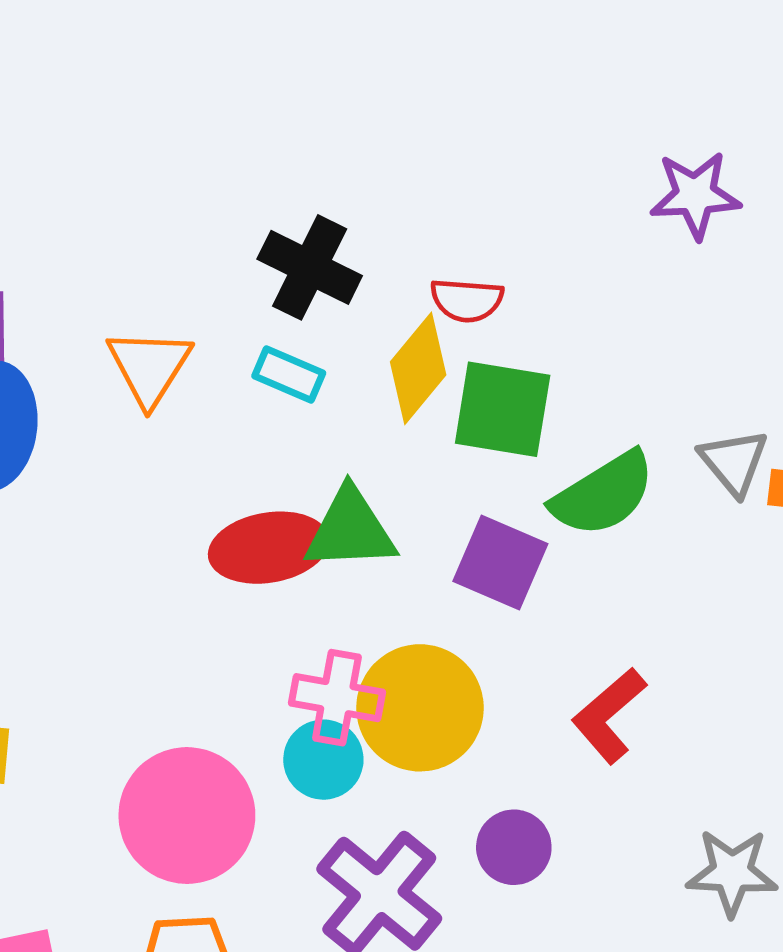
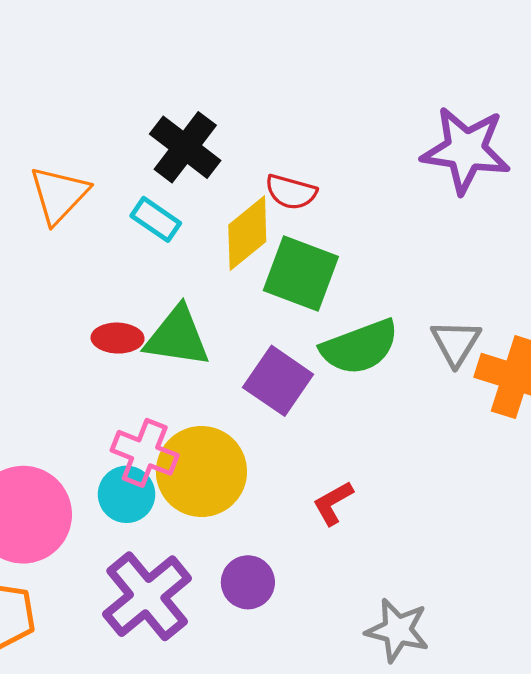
purple star: (695, 195) -> (466, 150), size x1.4
red ellipse: (269, 548) -> (118, 338), size x0.6
red L-shape: (609, 715) -> (333, 503), size x0.7

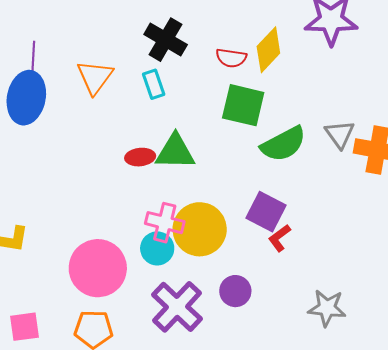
cyan rectangle: (156, 219) -> (154, 84), turned 44
yellow diamond: (247, 233) -> (268, 50), moved
purple square: (278, 381) -> (266, 212), moved

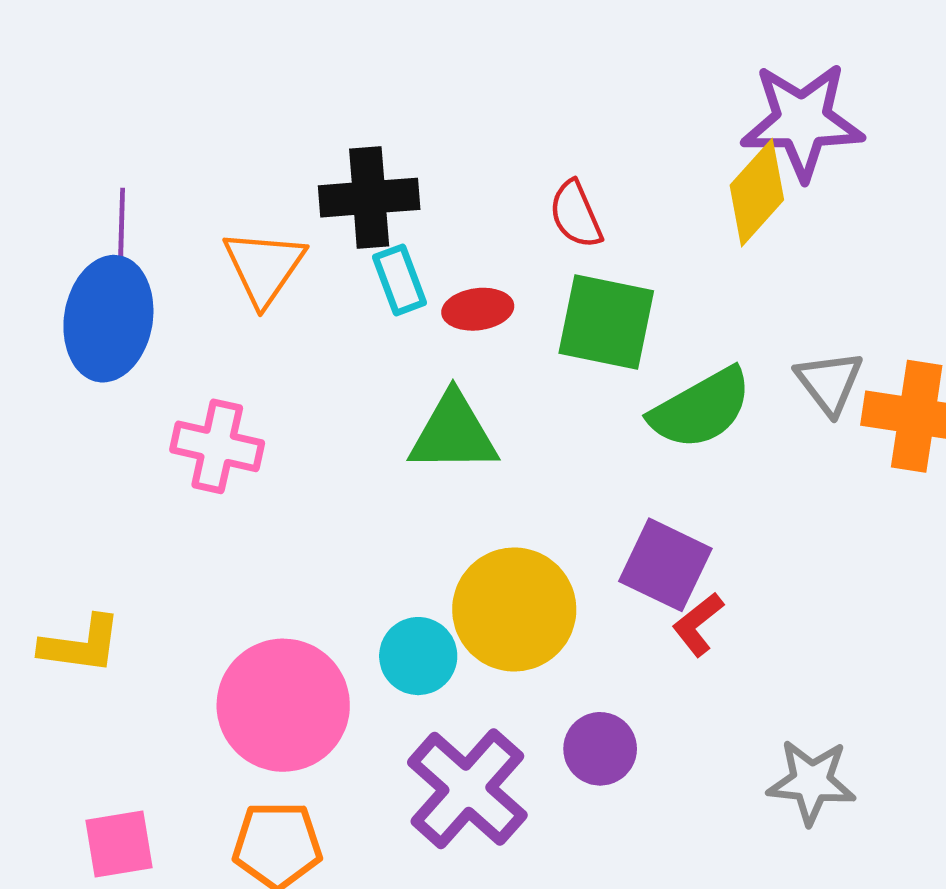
black cross: (166, 40) -> (369, 198), moved, turned -33
yellow diamond: (268, 50) -> (757, 193), moved
red semicircle: (231, 58) -> (576, 214), turned 60
red ellipse: (140, 157) -> (478, 309), moved
pink cross: (165, 223) -> (217, 446), moved

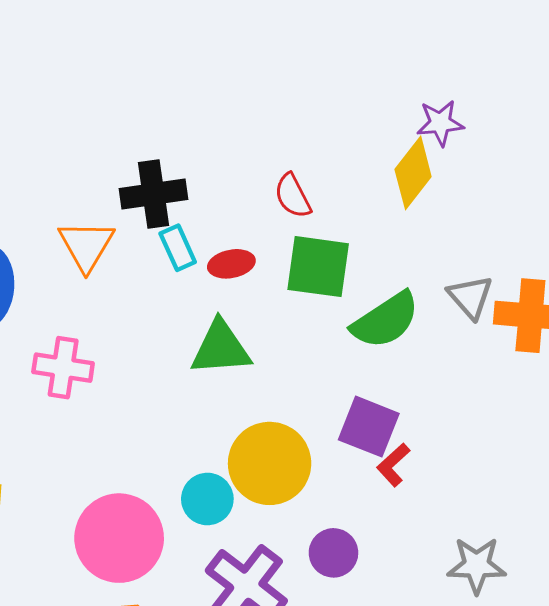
purple star: (802, 121) -> (440, 123), size x0.6

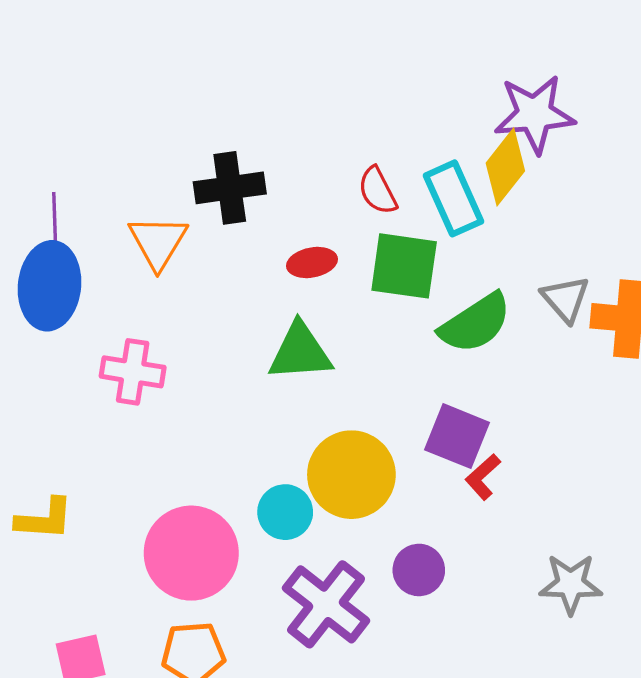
purple star: (440, 123) -> (535, 114), size x1.6
cyan rectangle: (178, 248) -> (454, 198), moved, size x1.5

